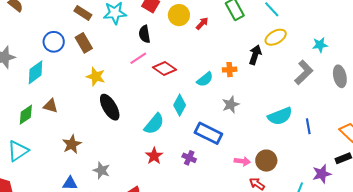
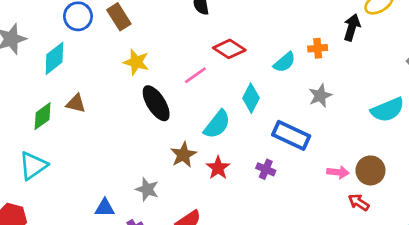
pink line: (138, 58) -> (195, 75), moved
brown star: (72, 144) -> (183, 155), moved

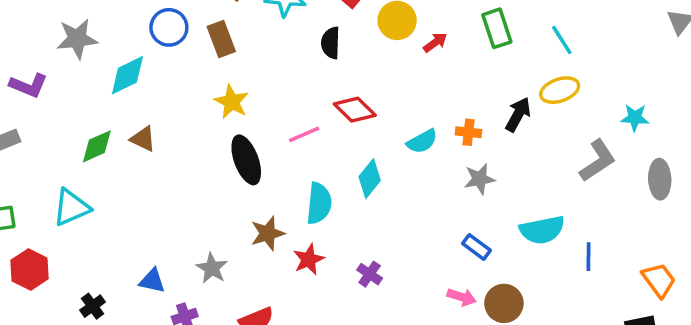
gray star: (320, 96) -> (479, 179), moved
cyan semicircle: (217, 124) -> (319, 203), turned -44
blue rectangle: (291, 135) -> (476, 247), moved, size x0.6

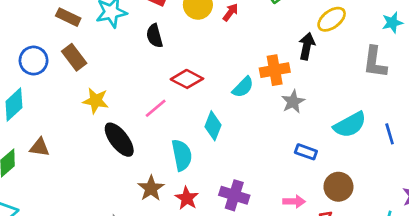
orange cross: (469, 132) -> (275, 70), size x1.5
gray L-shape: (598, 161) -> (375, 62), turned 148
purple cross: (370, 274) -> (234, 195), size x1.5
pink arrow: (462, 297) -> (294, 201), moved

